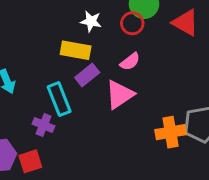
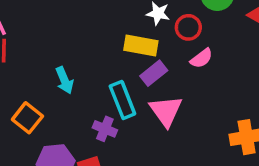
red circle: (132, 23) -> (188, 27), moved
pink triangle: (120, 95) -> (166, 111), moved, turned -32

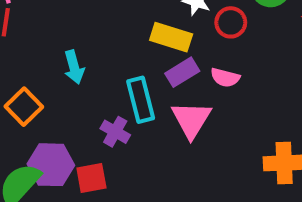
pink semicircle: (202, 58) -> (225, 77), moved, turned 45

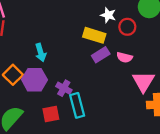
cyan rectangle: (141, 100) -> (77, 105), moved
pink triangle: (191, 119) -> (143, 82), moved
purple hexagon: (51, 165) -> (34, 80), moved

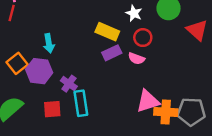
white star: (108, 15) -> (134, 13), moved
red circle: (127, 27) -> (143, 38), moved
pink triangle: (143, 82) -> (148, 101), moved, turned 35

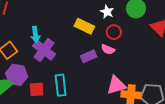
purple rectangle: (112, 53) -> (89, 56), moved
purple hexagon: (39, 71) -> (17, 75), moved
purple cross: (69, 84) -> (44, 50), moved, size x1.6

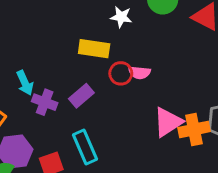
red circle: (114, 32) -> (121, 73), moved
purple cross: (44, 50) -> (45, 102), size x0.7
purple rectangle: (89, 56) -> (81, 96), moved

